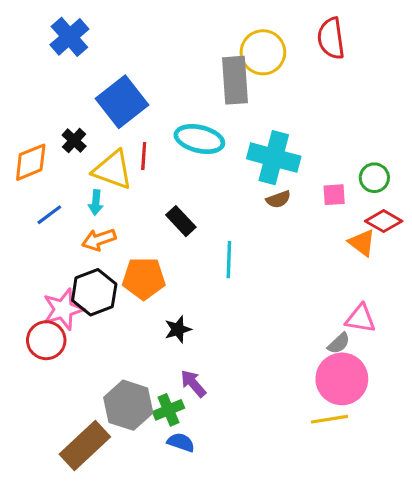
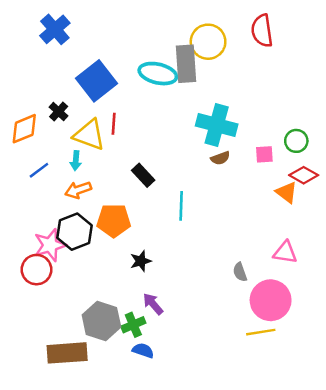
cyan ellipse: (199, 139) -> (158, 74), moved
gray semicircle: (339, 343) -> (240, 272), moved, turned 114
brown rectangle: (85, 445) -> (67, 353), turned 39

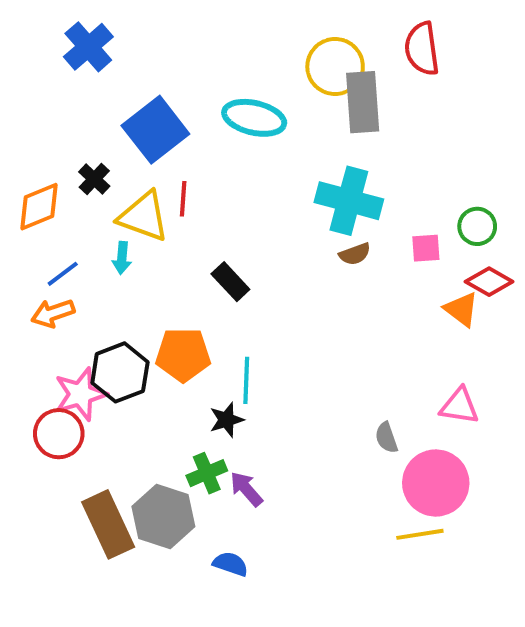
gray rectangle: (186, 64) -> (363, 102), moved
orange arrow: (78, 190) -> (53, 313), moved
cyan line: (181, 206) -> (246, 380), moved
green cross: (133, 325) -> (207, 473), moved
brown rectangle: (67, 353) -> (108, 524), moved, turned 69

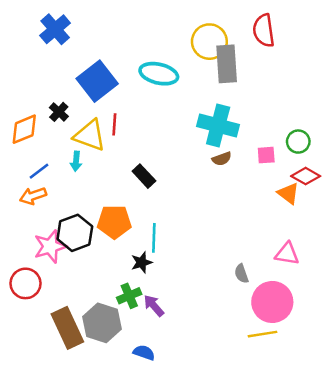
red circle: (59, 434) -> (25, 283), moved

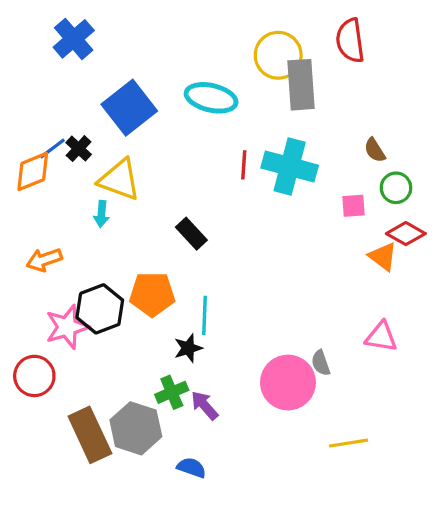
red line: (114, 124) -> (244, 165), moved
brown semicircle: (222, 159) -> (375, 150), moved, turned 78
blue line: (39, 171) -> (52, 149), moved
pink circle: (272, 302) -> (288, 383), moved

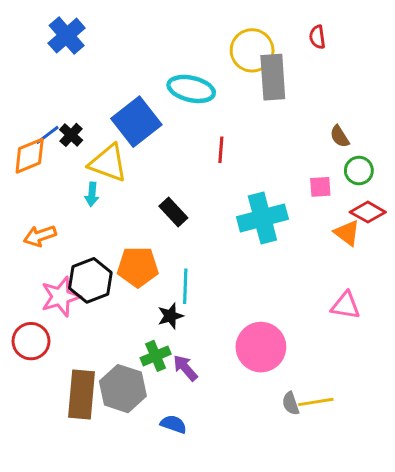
red semicircle: (350, 41) -> (317, 37), size x0.6
blue square: (129, 108) -> (136, 122), moved
cyan cross: (290, 167) -> (262, 218), moved, turned -30
gray semicircle: (321, 363) -> (291, 403), moved
brown rectangle: (90, 435) -> (81, 395), turned 30

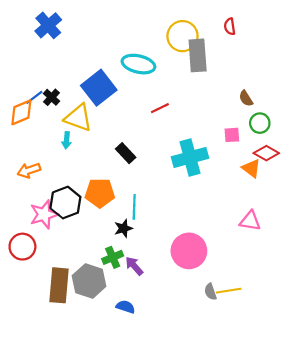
red line: (221, 150) -> (160, 108), turned 60

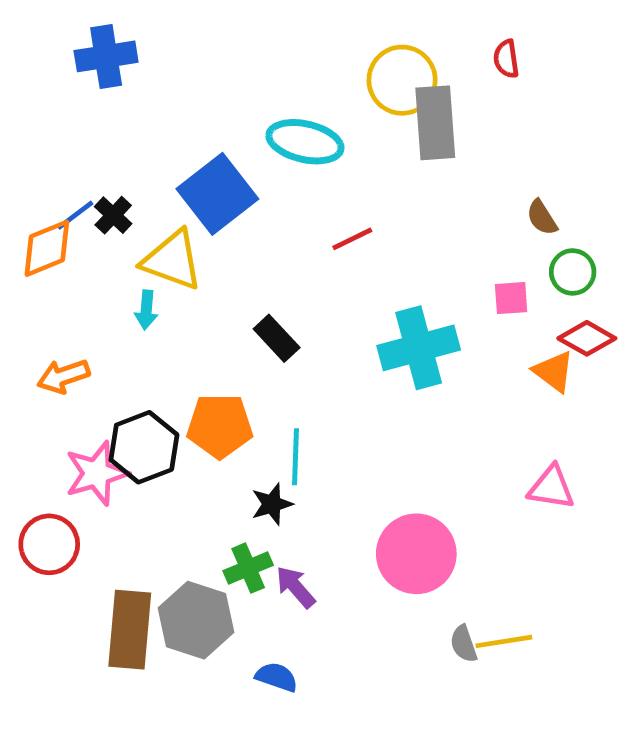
blue cross: (48, 25) -> (106, 56), turned 32

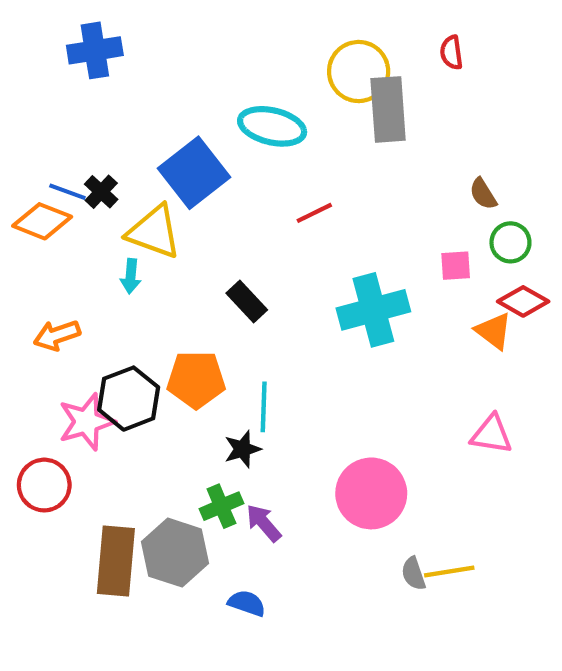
blue line: (75, 215) -> (67, 192), turned 57
orange diamond: (47, 248) -> (42, 221), turned 44

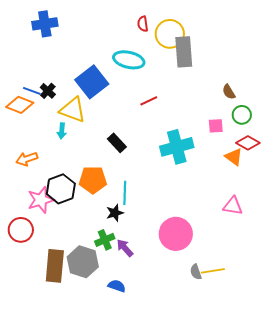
red semicircle: (451, 53) -> (143, 24), moved

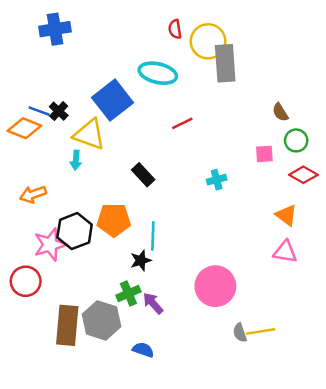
cyan cross: (177, 147) -> (217, 180), size x0.5
orange triangle: (234, 157) -> (286, 215), moved

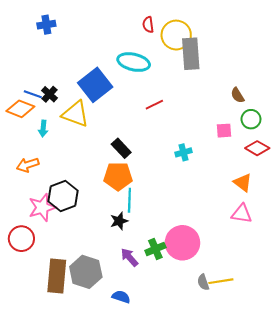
blue cross: (55, 29) -> (46, 25), size x0.7
cyan arrow: (76, 160) -> (43, 129), moved
orange pentagon: (114, 220) -> (118, 176), moved
green cross: (128, 293) -> (155, 249), moved

